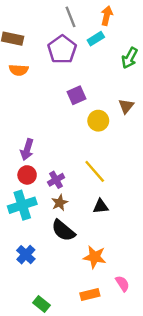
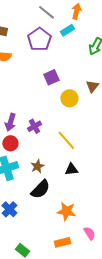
gray line: (71, 17) -> (46, 12), turned -30
purple cross: (56, 180) -> (34, 126), moved
black semicircle: (63, 230) -> (40, 189), turned -85

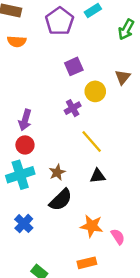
purple cross: (34, 126) -> (73, 108), moved
pink semicircle: (89, 233) -> (118, 237), moved

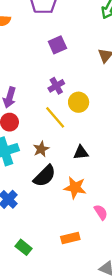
yellow circle: (95, 91) -> (79, 102), moved
yellow line: (92, 141) -> (55, 117), moved
orange star: (92, 226) -> (75, 188), moved

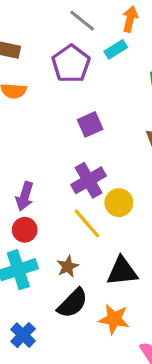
purple cross: (56, 86) -> (89, 180), size x1.5
black triangle: (81, 153) -> (122, 271), size x1.5

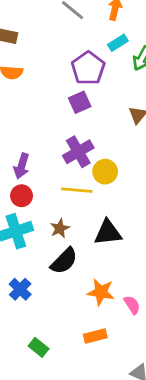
cyan rectangle: (116, 49) -> (118, 43), moved
purple pentagon: (71, 64) -> (88, 68), moved
yellow line: (87, 223) -> (77, 190), turned -44
orange star: (114, 319) -> (101, 292), moved

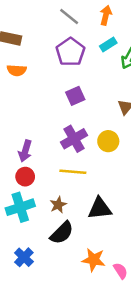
purple pentagon: (88, 68) -> (70, 52), moved
yellow circle: (105, 172) -> (108, 141), moved

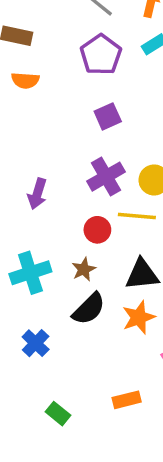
yellow line: (73, 172) -> (137, 216), moved
red circle: (25, 177) -> (97, 230), moved
orange star: (94, 260) -> (139, 317), moved, turned -30

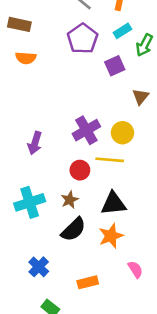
purple square: (108, 116) -> (115, 66), moved
blue cross: (36, 343) -> (39, 267), moved
orange rectangle: (127, 400) -> (88, 282), moved

